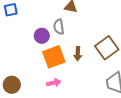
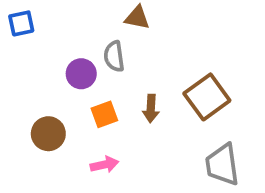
orange square: (54, 57) -> (104, 114), size x0.6
brown circle: (12, 85) -> (48, 134), moved

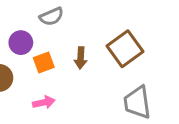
gray semicircle: (114, 56) -> (51, 17), turned -105
purple circle: (81, 74) -> (21, 43), moved

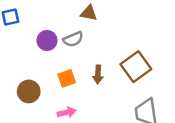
purple circle: (21, 43) -> (47, 40), moved

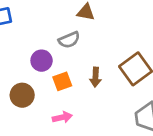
purple circle: (47, 40) -> (42, 61), moved

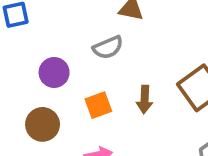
purple circle: (42, 61) -> (54, 72), moved

